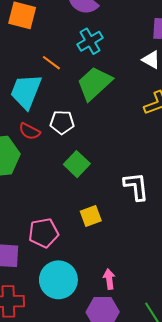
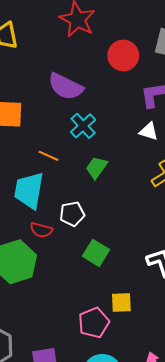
green trapezoid: (94, 83) -> (96, 167), size x0.6
yellow square: (91, 216) -> (121, 302), turned 30
pink pentagon: (44, 233) -> (94, 323), moved

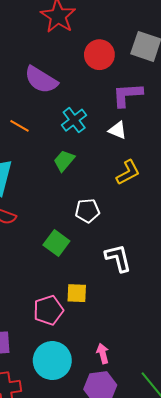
cyan cross: (83, 126) -> (74, 120), moved
orange line: (48, 156) -> (20, 126), moved
white pentagon: (72, 214) -> (87, 211), moved

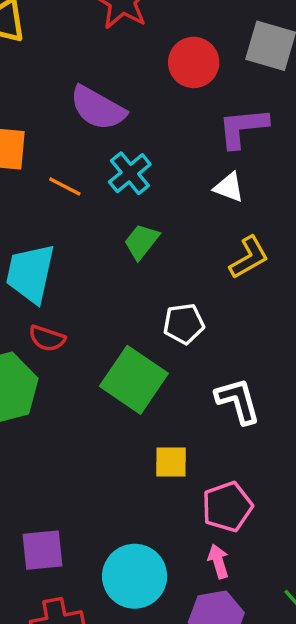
cyan cross: (74, 120) -> (130, 173), moved
green square: (56, 243) -> (134, 380), size x1.5
pink pentagon: (48, 310) -> (227, 507), moved

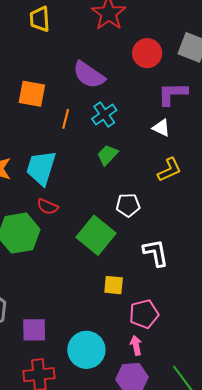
orange line: (65, 186) -> (66, 119), turned 72

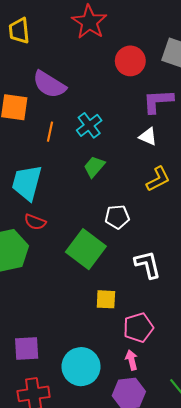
purple semicircle: (89, 75) -> (49, 84), moved

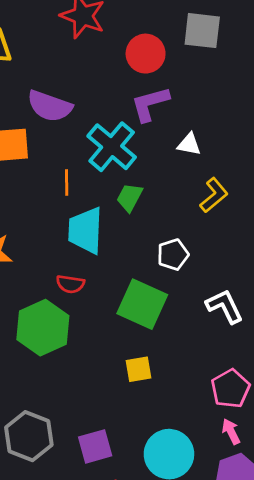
purple L-shape: (158, 101) -> (150, 104), moved
cyan cross: (89, 125) -> (112, 147), size x1.5
orange line: (50, 132) -> (67, 183), moved
cyan trapezoid: (27, 183) -> (85, 230), moved
yellow square: (106, 299) -> (138, 369), moved

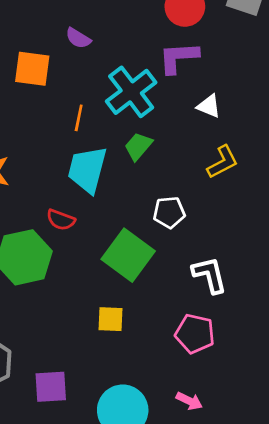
purple semicircle: (50, 106) -> (78, 38), size x0.6
pink pentagon: (230, 389) -> (195, 334), moved, turned 30
pink arrow: (231, 432) -> (189, 401), turned 130

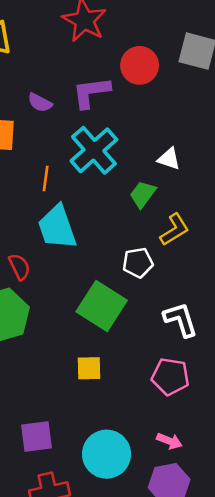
purple L-shape: (179, 57) -> (91, 92), moved
green trapezoid: (138, 146) -> (143, 194), moved
yellow L-shape: (223, 162) -> (174, 230), moved
cyan trapezoid: (87, 170) -> (57, 227), turned -30
red semicircle: (61, 220) -> (19, 267), moved, turned -132

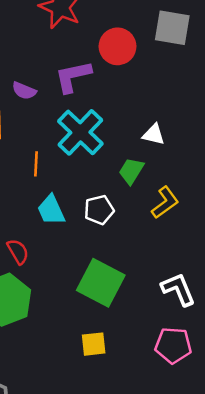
cyan trapezoid: (57, 227) -> (51, 210), size x0.7
white pentagon: (138, 263) -> (99, 210), moved

